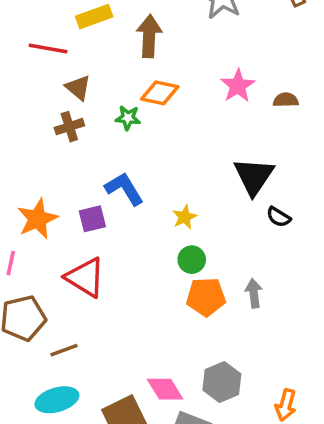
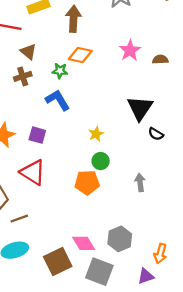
blue L-shape: (124, 189) -> (58, 100), moved
purple square: (92, 219) -> (37, 135), turned 30
orange pentagon: (206, 297) -> (87, 182), moved

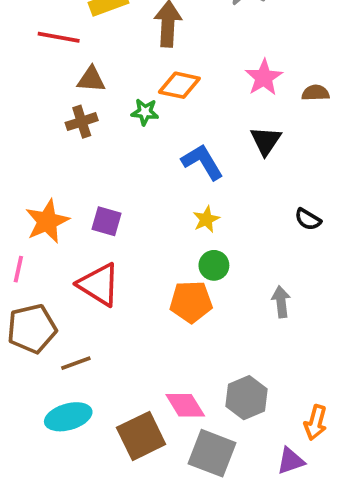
brown triangle: (28, 52) -> (91, 79), turned -36
blue L-shape: (58, 100) -> (202, 162), moved
black triangle: (140, 108) -> (266, 141), moved, size x0.7

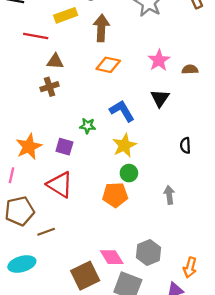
green star: (145, 112) -> (88, 126), moved
yellow star: (206, 219) -> (124, 145), size x1.5
black semicircle: (308, 219) -> (185, 145), turned 56
cyan ellipse: (68, 417) -> (22, 264), moved

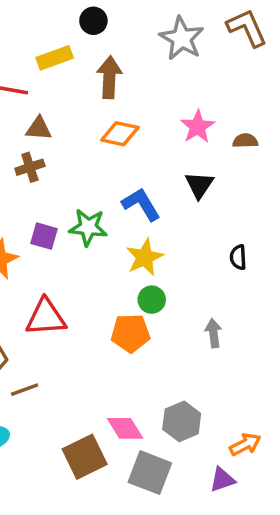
green star: (88, 126) -> (88, 227), size x1.5
purple square: (64, 147) -> (44, 236), moved
red triangle: (60, 185) -> (46, 317), turned -36
orange arrow: (190, 267) -> (245, 444), turned -132

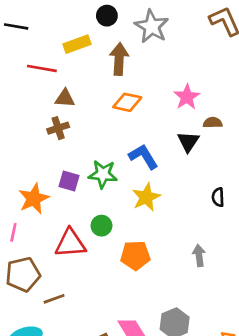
gray star: (182, 38) -> (152, 26), moved
brown semicircle: (245, 141) -> (213, 123), moved
green circle: (152, 300) -> (101, 226), moved

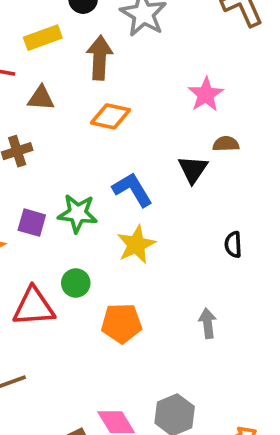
pink star: (187, 97) -> (206, 94), moved
brown triangle: (65, 98) -> (41, 98), moved

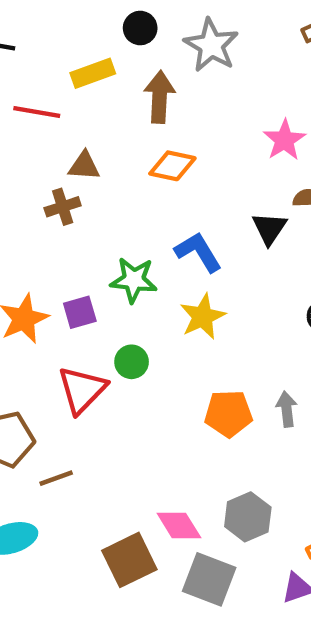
brown triangle: (41, 98) -> (84, 166), moved
purple square: (32, 223) -> (80, 312), moved, turned -32
red triangle: (34, 307) -> (82, 390), turned -42
orange pentagon: (122, 323) -> (228, 414), moved

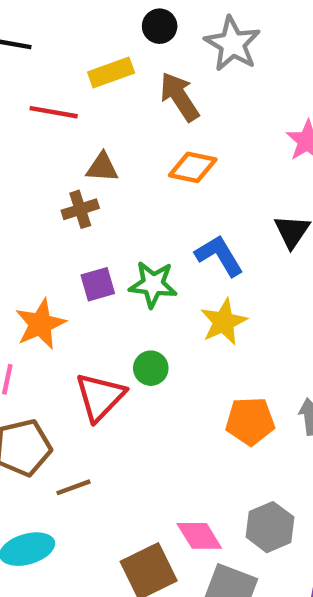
brown arrow: (160, 97) -> (179, 97), turned -36
purple square: (80, 312) -> (98, 284), moved

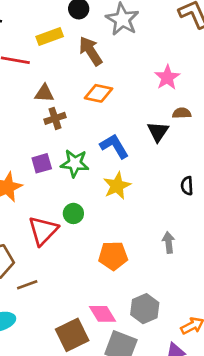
brown cross: (80, 209) -> (55, 118), moved
orange pentagon: (250, 421) -> (113, 256), moved

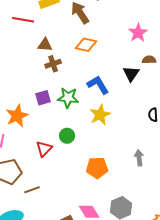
red triangle: (43, 231) -> (44, 149), size x0.7

